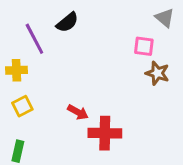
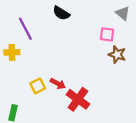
black semicircle: (67, 22) -> (61, 13), moved, turned 72
yellow square: (22, 106) -> (38, 86), moved
red cross: (105, 133) -> (78, 99), turned 35

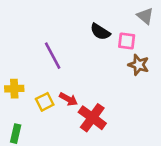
black semicircle: (61, 13) -> (100, 32), moved
purple line: (25, 29) -> (53, 56), moved
yellow cross: (12, 52) -> (14, 89), moved

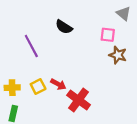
black semicircle: (100, 32) -> (64, 27), moved
purple line: (53, 56) -> (31, 46), moved
yellow cross: (14, 89) -> (12, 88), moved

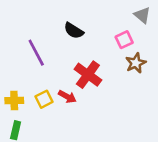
pink square: (108, 35) -> (124, 40), turned -32
brown star: (118, 55) -> (136, 63), turned 30
red cross: (79, 100) -> (88, 75), moved

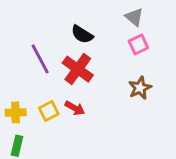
gray triangle: (142, 15) -> (134, 17), moved
brown star: (136, 63) -> (140, 88), moved
red cross: (88, 75) -> (78, 69), moved

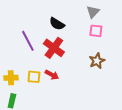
gray triangle: (134, 17) -> (93, 12), turned 32
pink square: (138, 45) -> (96, 31), turned 32
yellow square: (49, 111) -> (34, 77), turned 32

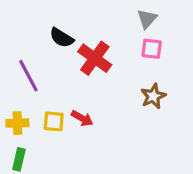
black semicircle: (57, 24) -> (62, 38), moved
purple line: (28, 41) -> (28, 76), moved
red cross: (54, 48) -> (95, 58), moved

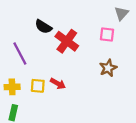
gray triangle: (147, 19) -> (121, 13), moved

